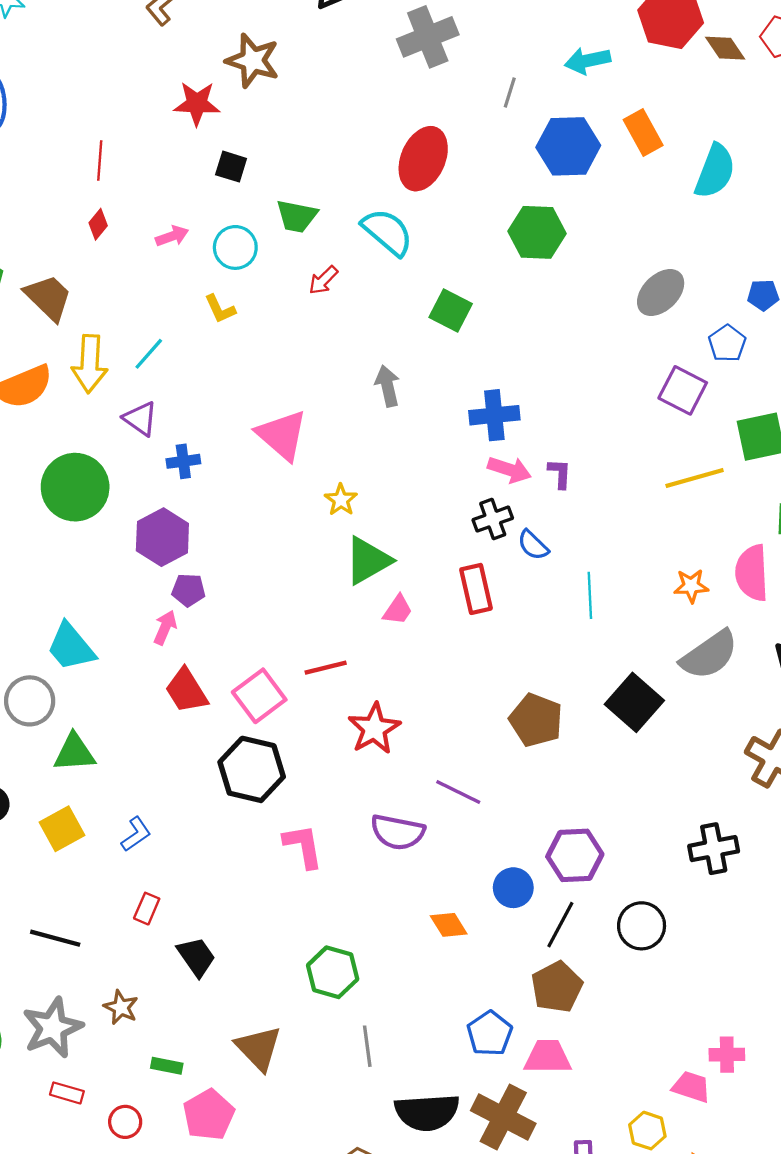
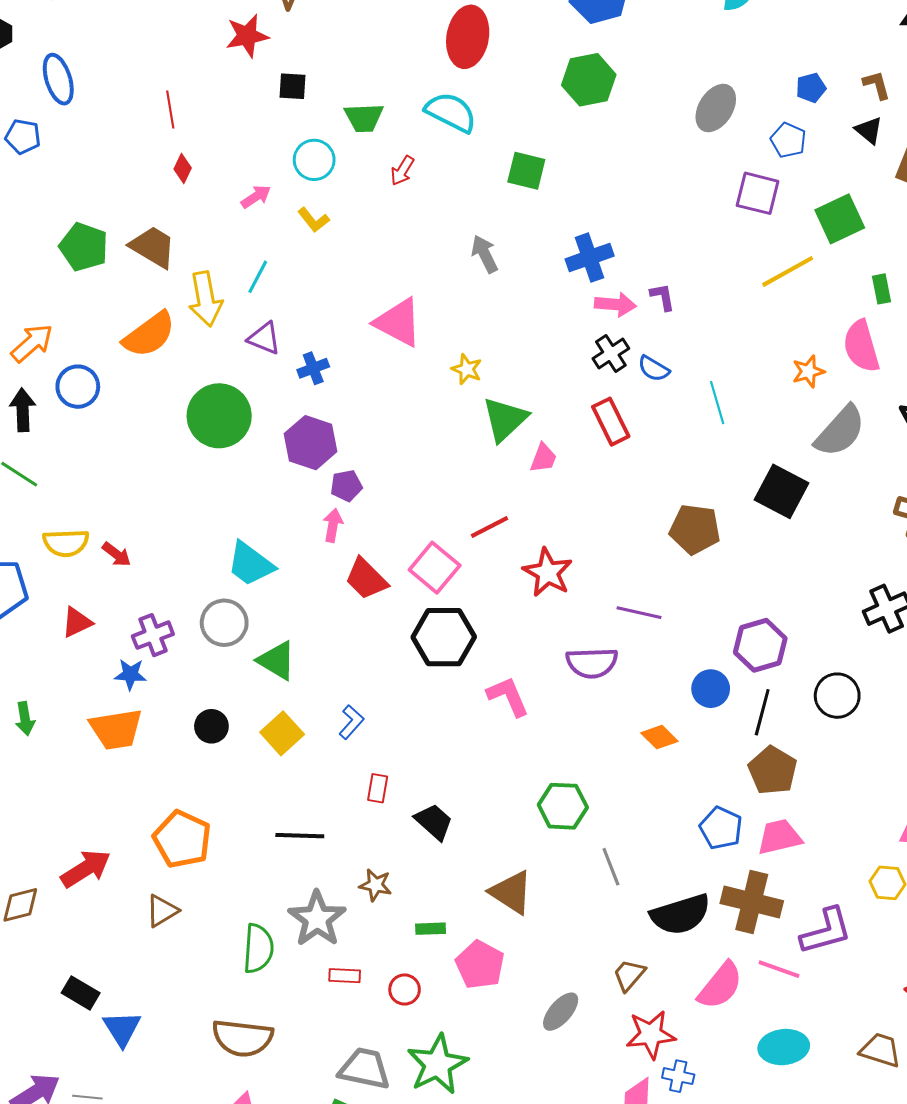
pink arrow: (172, 236) -> (256, 197), moved
green triangle: (74, 753) -> (277, 661), turned 48

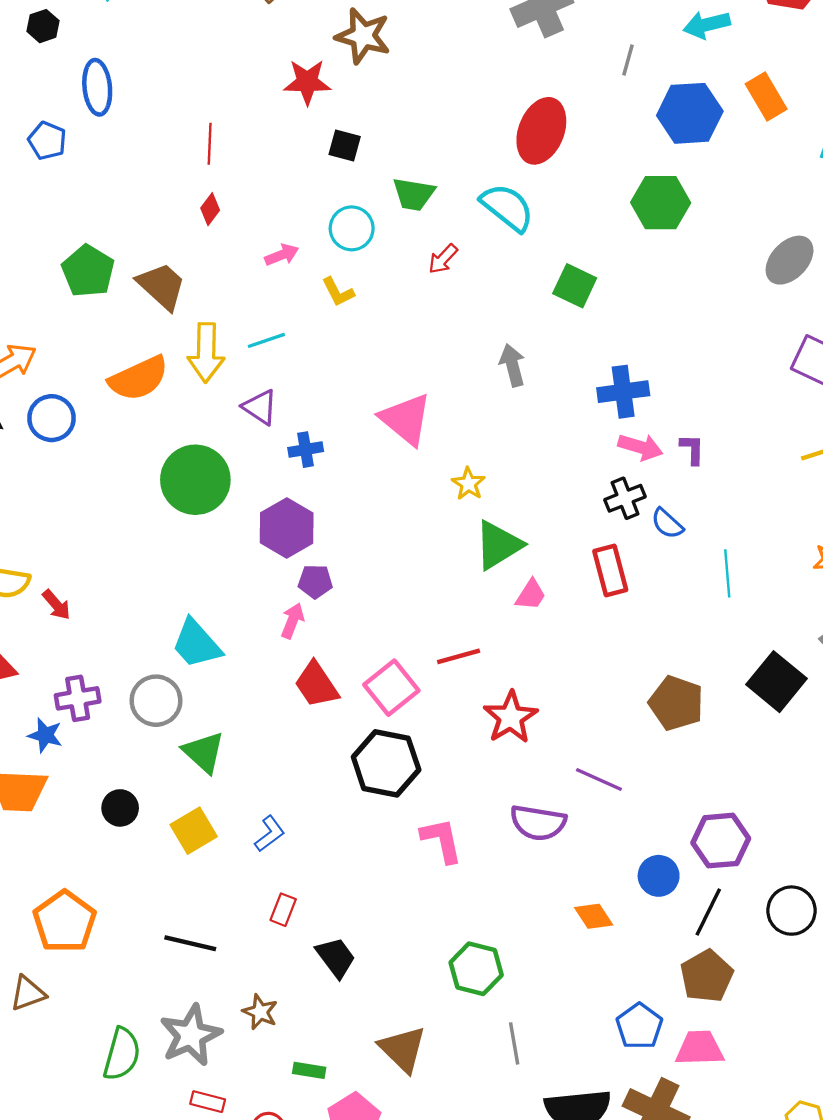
cyan line: (258, 277) -> (266, 340), turned 32

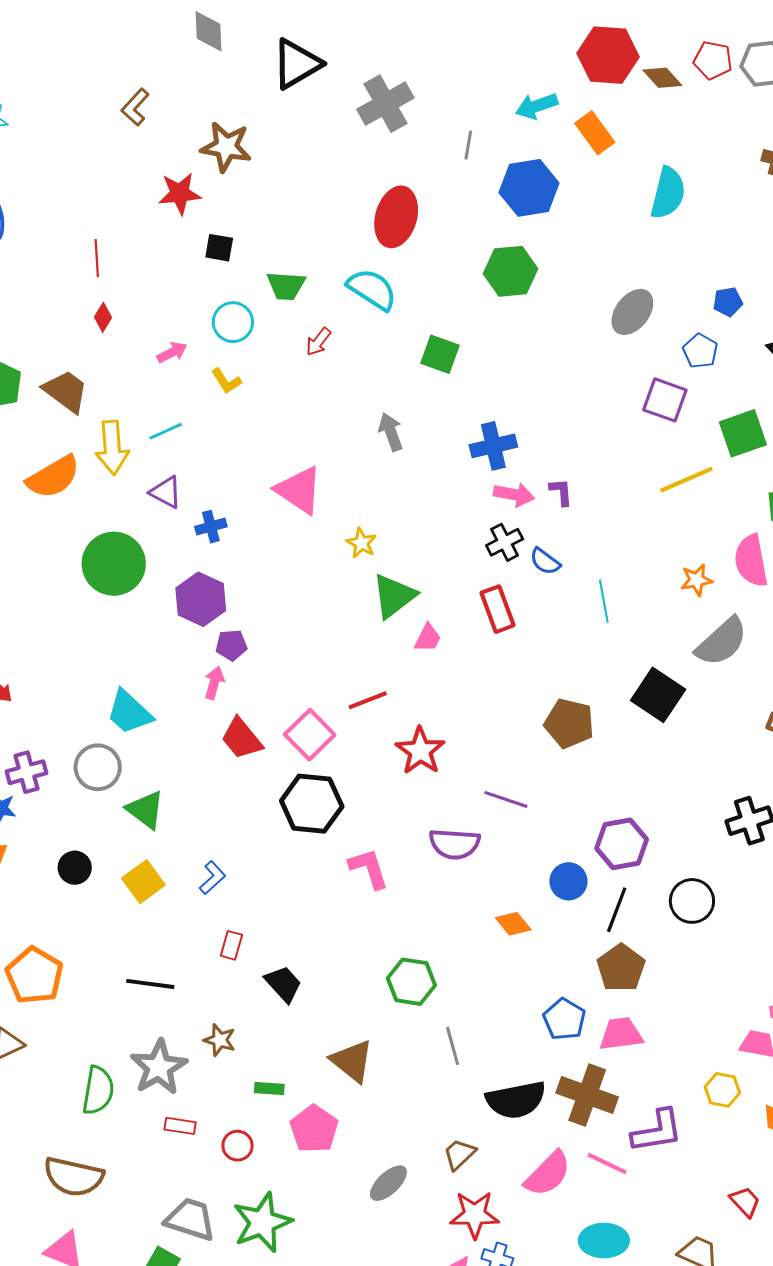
orange rectangle: (766, 97) -> (595, 133), moved

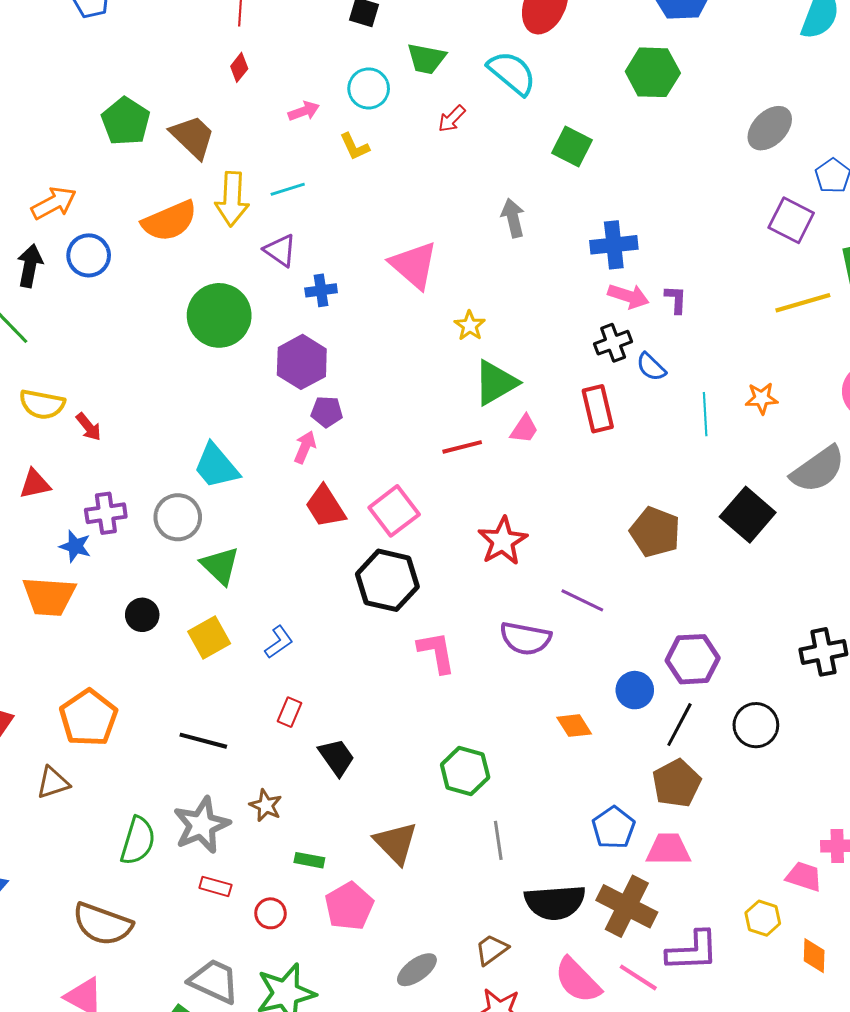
orange star: (696, 580) -> (762, 398), moved
red line: (368, 700) -> (462, 447), moved
pink semicircle: (548, 1174) -> (578, 980), turned 84

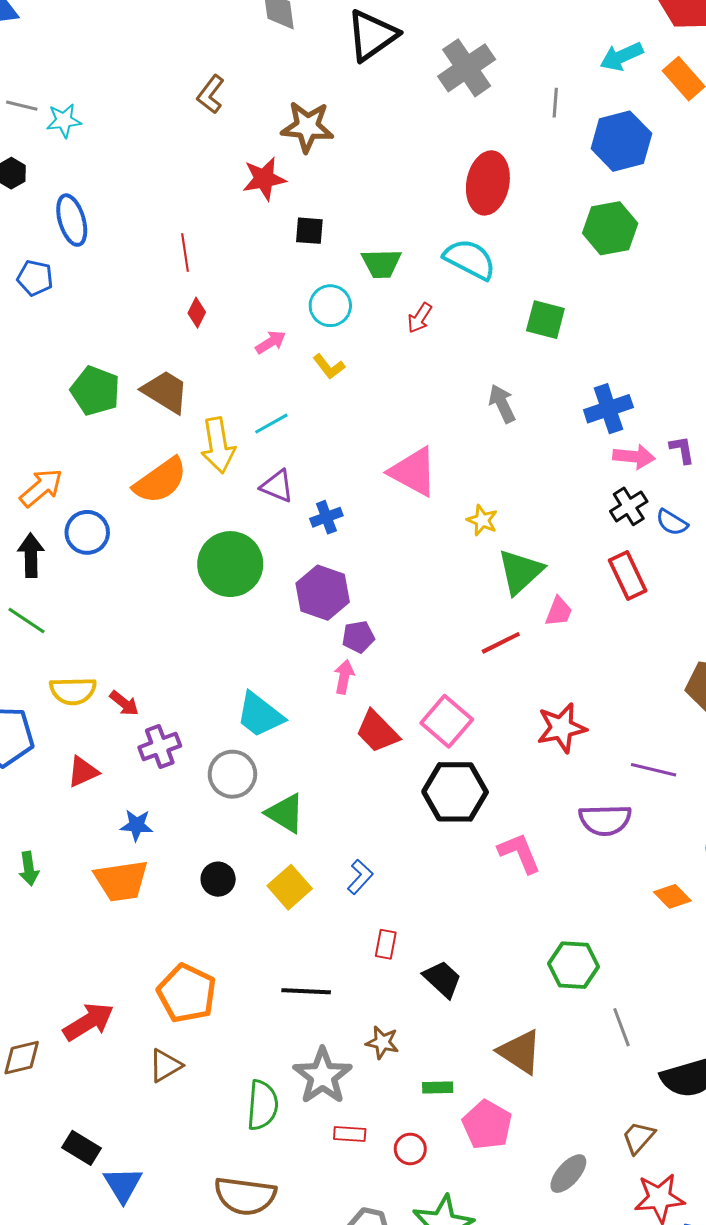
purple cross: (106, 513) -> (160, 747), moved
red star: (503, 541) -> (561, 728), turned 30

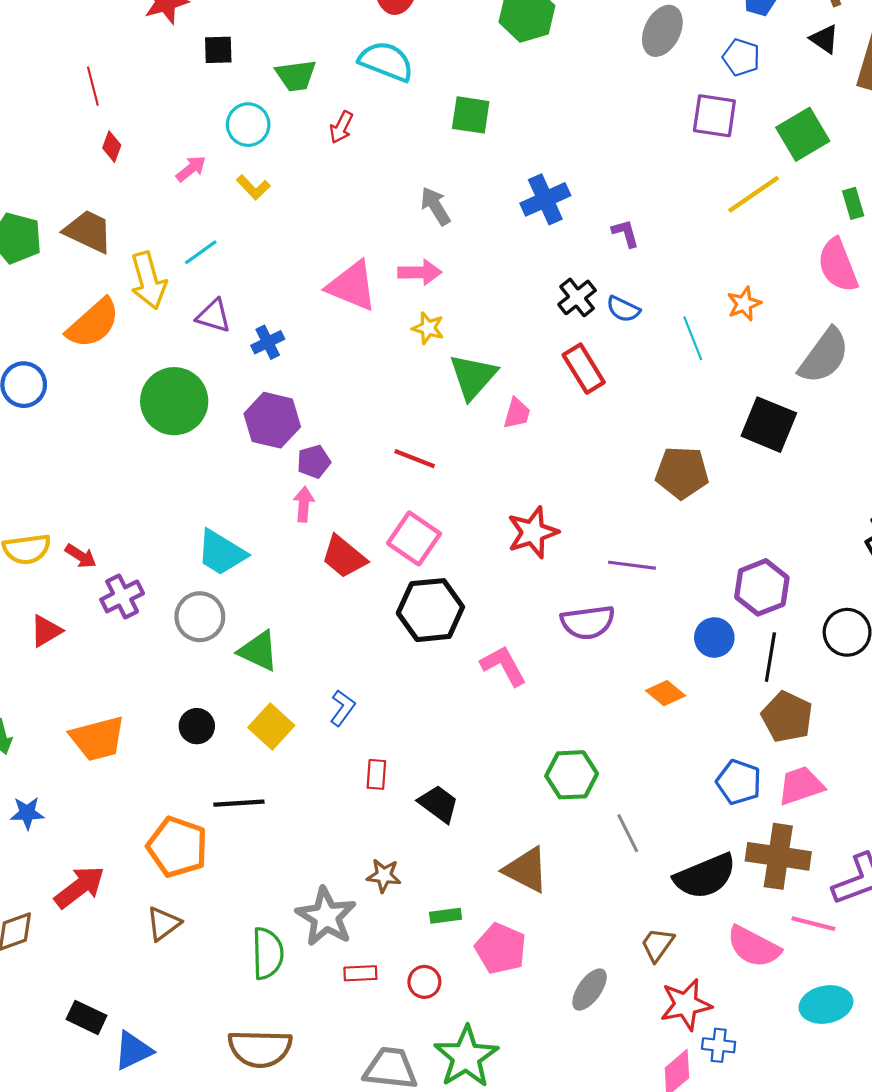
pink arrow: (634, 457) -> (420, 272), moved
red line: (501, 643) -> (415, 459), moved, turned 54
blue star: (137, 825) -> (27, 813), moved
black line: (306, 991) -> (239, 803), moved
blue triangle: (123, 1185) -> (133, 1051), turned 42

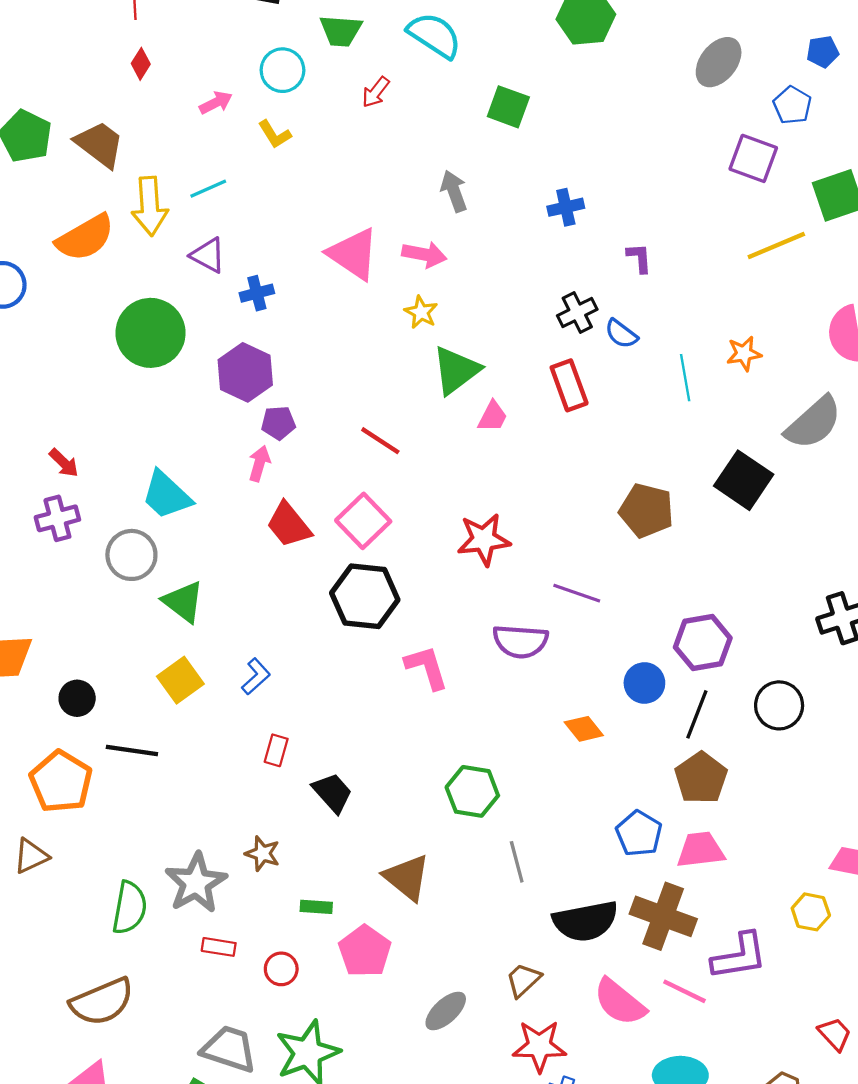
blue cross: (545, 199) -> (566, 207), size x0.7
red arrow: (81, 556) -> (64, 463), moved
black circle: (197, 726) -> (77, 698), moved
brown semicircle: (260, 1048) -> (102, 1002), turned -36

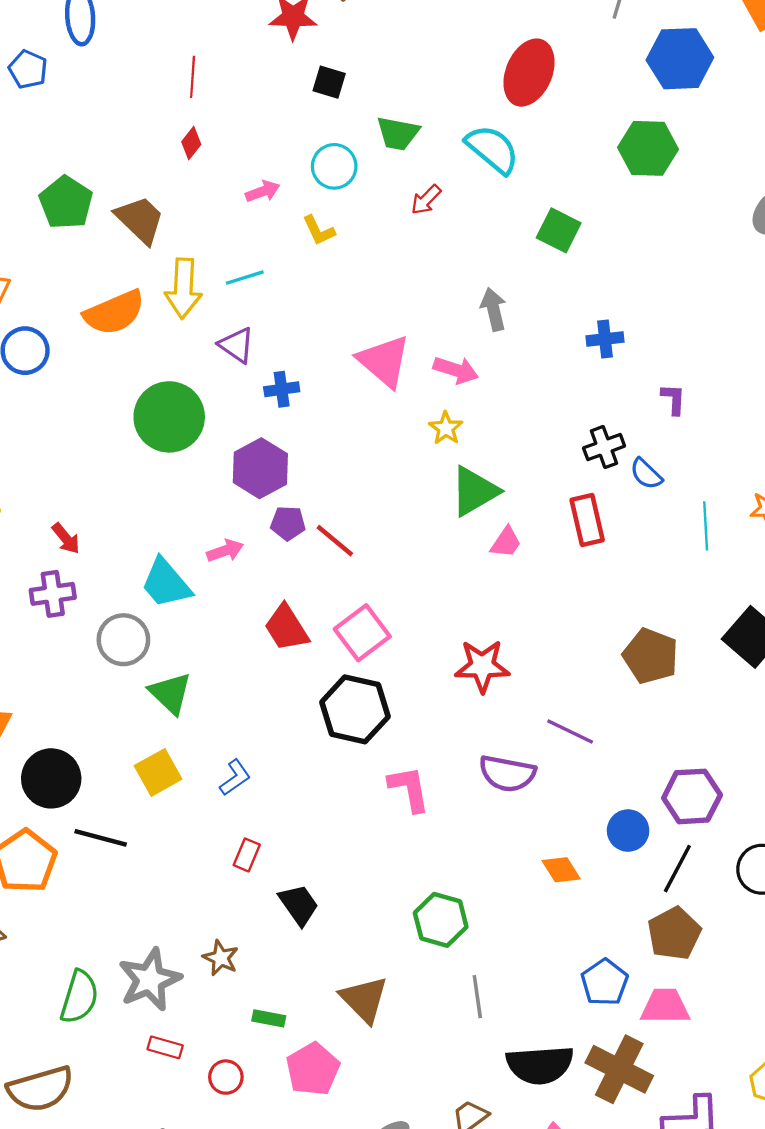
red line: (380, 441) -> (335, 541), moved
pink arrow: (259, 464) -> (225, 551), moved, turned 48
black circle: (77, 698) -> (51, 778), size x1.6

